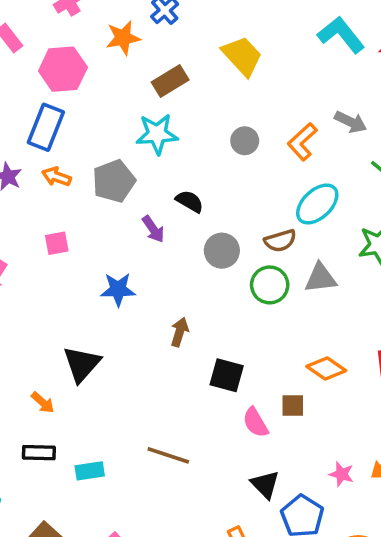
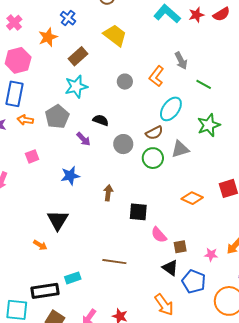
gray arrow: (351, 122) -> (181, 61), turned 48
brown square: (293, 406) -> (180, 247), moved
black rectangle: (39, 453) -> (45, 291), moved, size x1.5

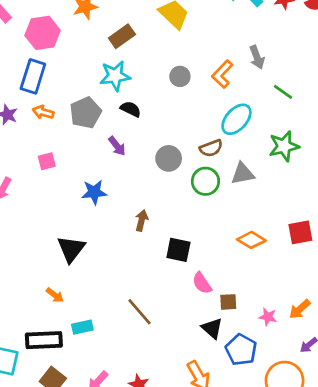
black semicircle: (101, 120) -> (131, 109), moved
orange arrow: (40, 245) -> (55, 295), moved
brown line: (114, 262) -> (139, 312), turned 35

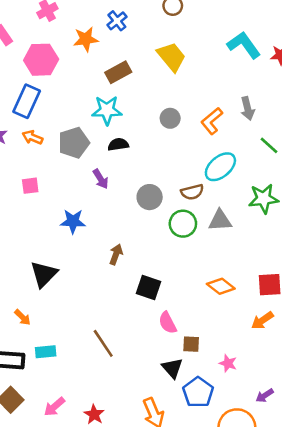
black semicircle: (131, 109) -> (118, 144), turned -42
orange arrow: (300, 309) -> (262, 320), moved

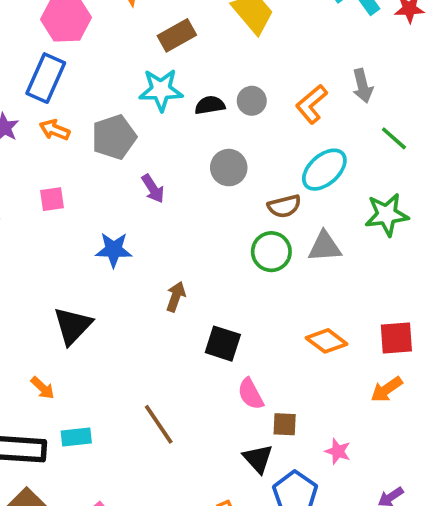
black semicircle: (118, 144) -> (210, 105), moved
gray circle: (150, 197) -> (229, 168), moved

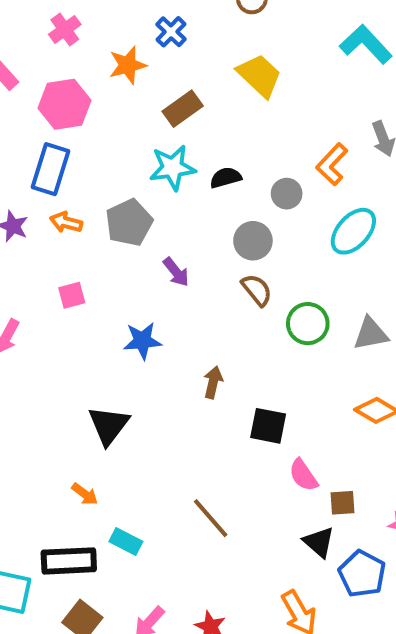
gray circle: (252, 101) -> (287, 194), moved
brown semicircle: (284, 206) -> (257, 290), moved, turned -108
gray triangle: (325, 247) -> (371, 334), moved
cyan rectangle: (76, 437) -> (126, 541), turned 40

